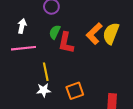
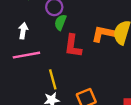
green semicircle: (55, 32) -> (60, 22), moved
orange L-shape: (94, 34) -> (103, 34), turned 60

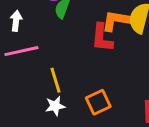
red L-shape: (73, 46) -> (102, 38), moved

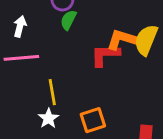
red L-shape: (102, 38) -> (105, 55), turned 76
white star: (55, 106) -> (48, 118), turned -30

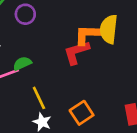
green semicircle: (68, 20) -> (22, 63), moved, turned 54

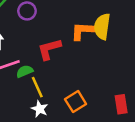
red L-shape: (76, 52) -> (49, 49), moved
green semicircle: (22, 63) -> (25, 71), moved

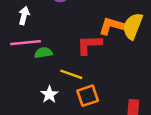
red L-shape: (49, 49) -> (89, 45), moved
yellow line: (37, 87) -> (71, 74), moved, turned -60

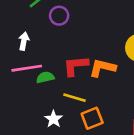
orange L-shape: (112, 26) -> (102, 68), moved
red L-shape: (89, 45) -> (76, 66), moved

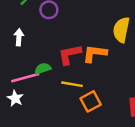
pink line: (27, 68) -> (25, 78), moved
white star: (54, 119) -> (15, 98), moved

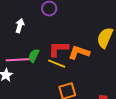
green semicircle: (43, 69) -> (34, 56), turned -56
yellow line: (72, 84) -> (57, 64), moved

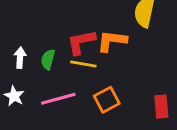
white arrow: (20, 26) -> (20, 58), moved
pink line: (18, 60) -> (58, 99), moved

